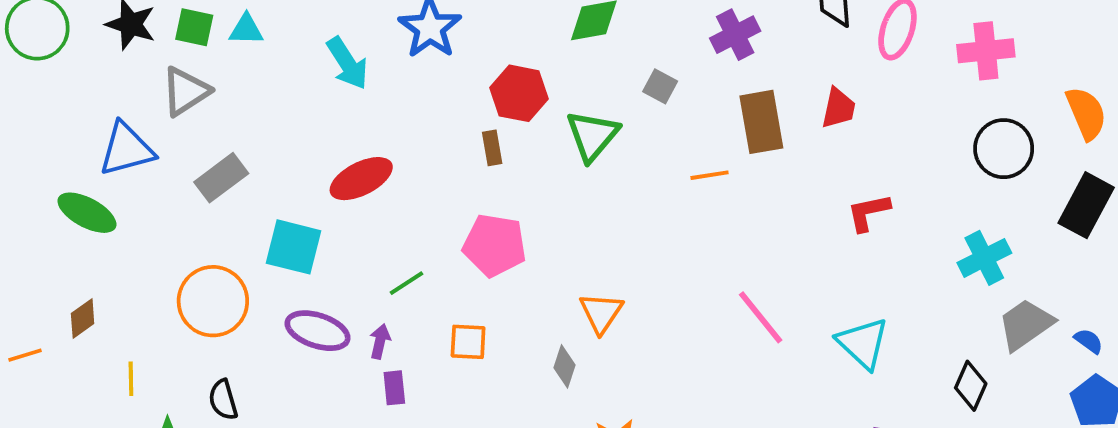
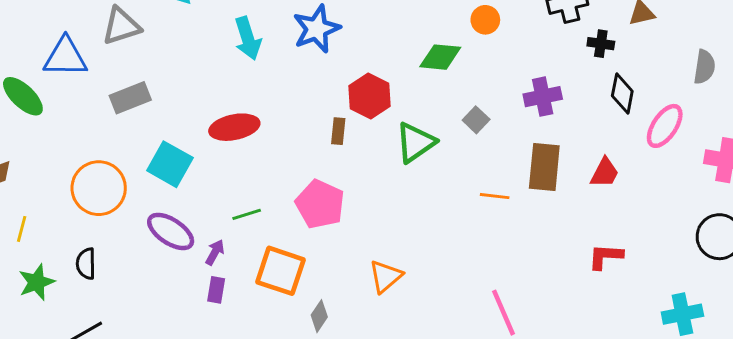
orange square: (468, 342) -> (281, 271), size x1.6
gray diamond: (564, 366) -> (319, 316), moved

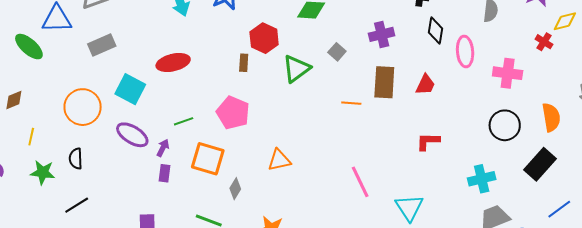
pink ellipse: (665, 126) -> (465, 52), turned -36
orange triangle: (386, 276) -> (279, 160), turned 30
green star: (37, 282) -> (43, 172), turned 30

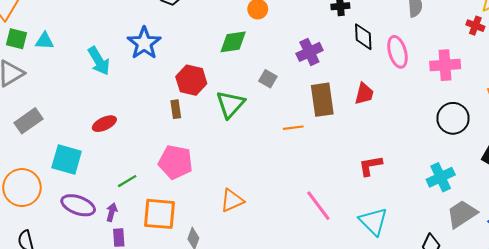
red ellipse: (173, 62) -> (104, 124), size x0.7
red L-shape: (428, 141) -> (370, 166), moved

